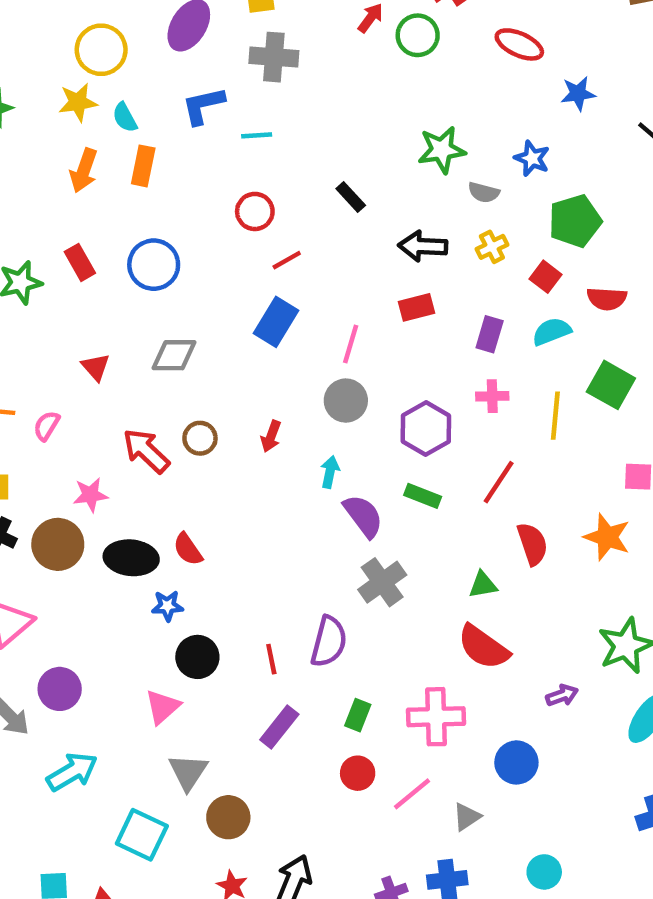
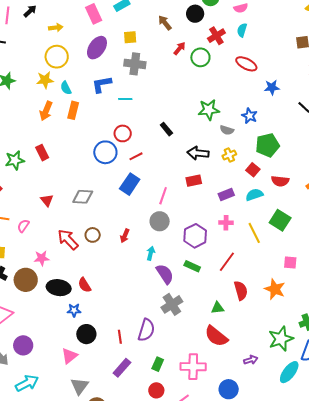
blue circle: (154, 265) -> (105, 152), moved
purple rectangle: (490, 334) -> (226, 194), turned 49
yellow line: (555, 416) -> (254, 233), turned -35

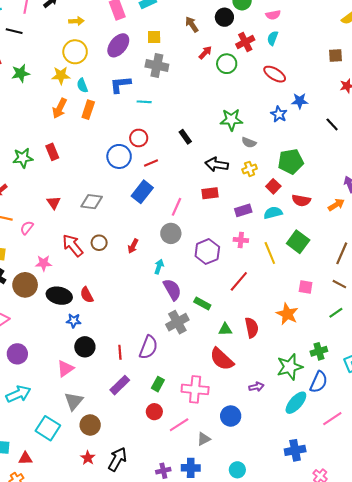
blue star: (250, 116) -> (279, 114), moved
green rectangle: (192, 266) -> (202, 304), moved
red semicircle: (241, 291) -> (252, 328), moved

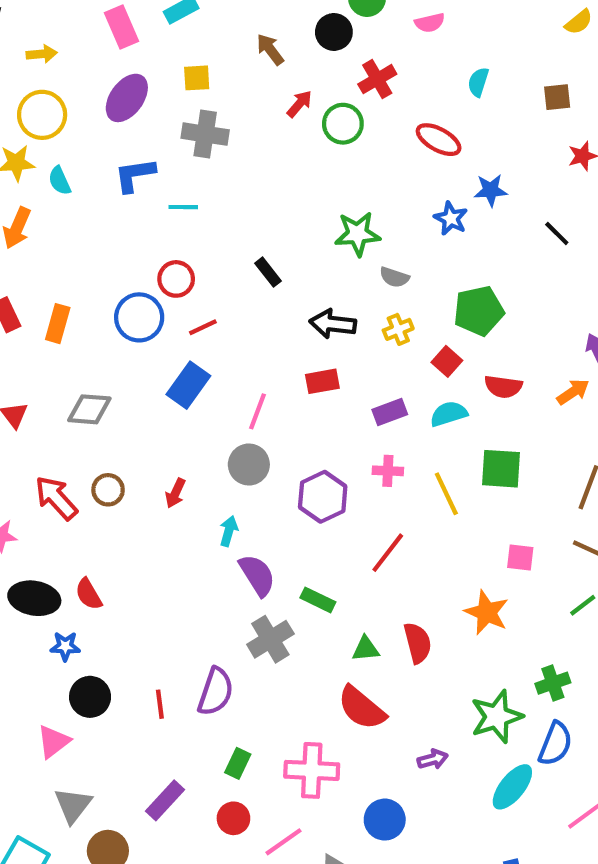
cyan semicircle: (273, 38) -> (478, 82), moved
orange rectangle: (88, 110) -> (58, 324), moved
green square: (298, 242) -> (501, 469), turned -30
purple rectangle: (120, 385) -> (165, 800), moved

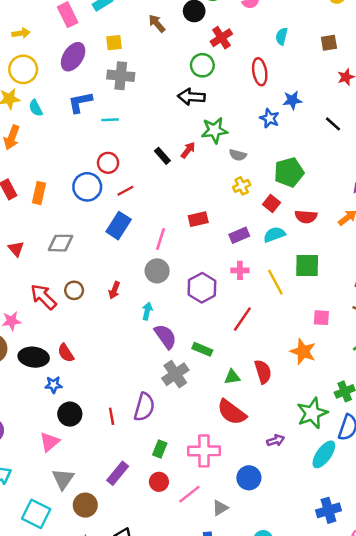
red arrow: (299, 104) -> (188, 150), moved
red ellipse: (439, 140) -> (260, 72), turned 55
black arrow: (333, 324) -> (191, 97), moved

